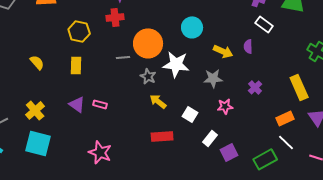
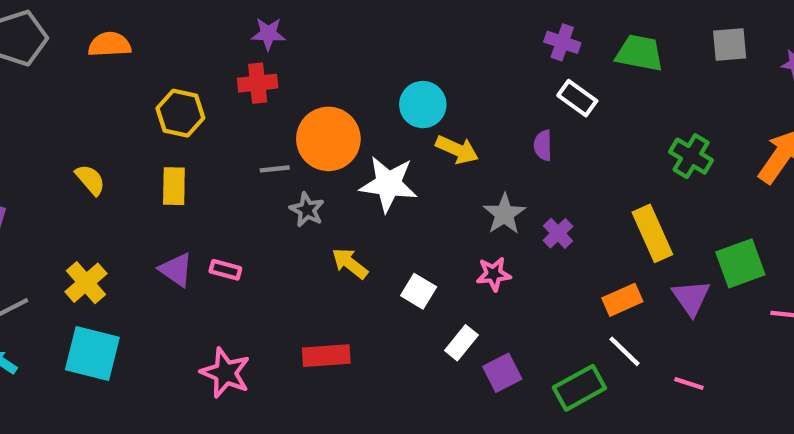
yellow arrow: (223, 51) -> (457, 150), moved
gray star: (148, 76) -> (307, 210), moved
gray star: (213, 78) -> (504, 214), moved, turned -30
red rectangle: (162, 136) -> (326, 356), moved

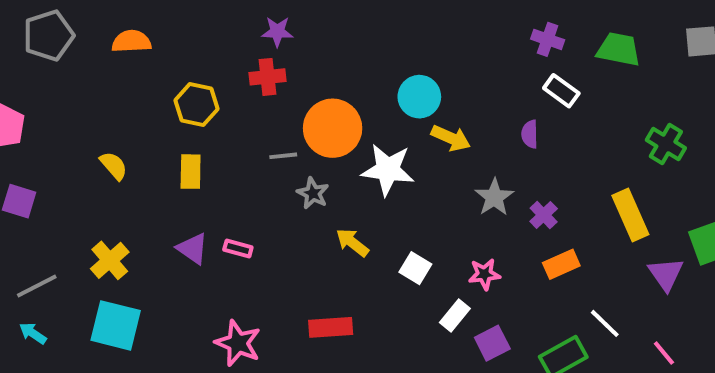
pink star: (494, 274) -> (484, 274), moved
orange rectangle: (622, 300) -> (561, 264), moved
pink line: (689, 384) -> (664, 353), turned 32

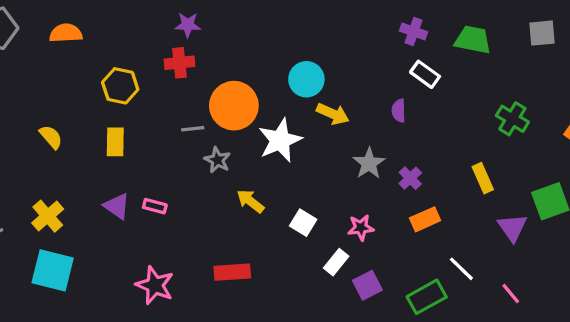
white star: (388, 170) -> (280, 140), turned -30
yellow rectangle: (630, 215) -> (483, 178), size x0.7

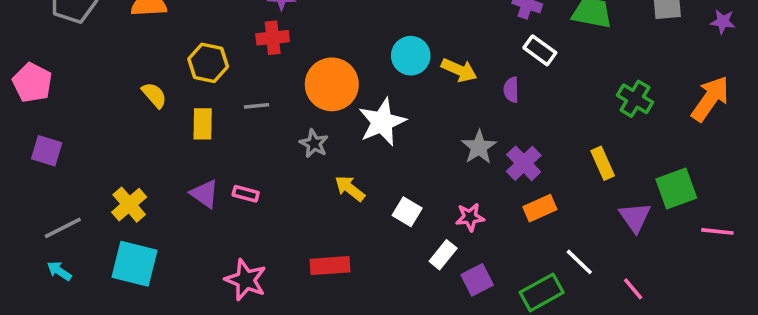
yellow arrow: (333, 114) -> (459, 70), moved
gray line: (193, 129) -> (256, 106), moved
yellow semicircle: (51, 137) -> (154, 95), moved
purple cross: (410, 178) -> (524, 163), size x1.4

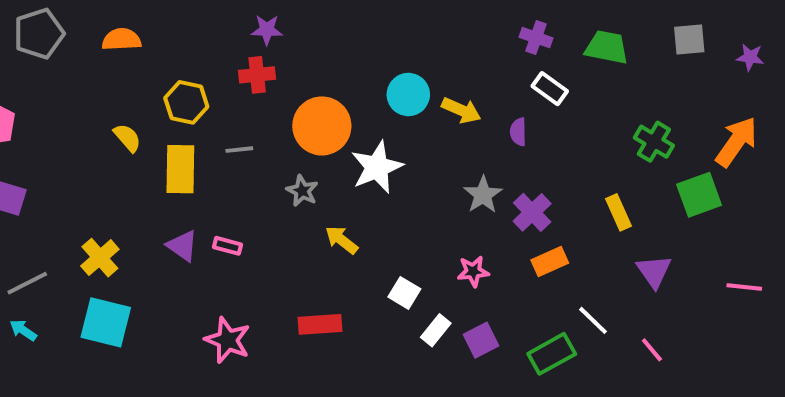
yellow rectangle: (203, 124) -> (180, 169), size x1.4
green square: (676, 188) -> (699, 195), moved
white square: (407, 212) -> (404, 293), moved
white rectangle: (443, 255) -> (436, 330), moved

